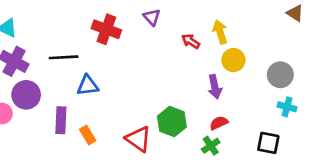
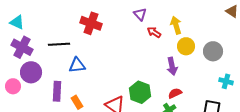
purple triangle: (152, 17) -> (140, 14), moved
gray circle: (280, 75) -> (213, 51), moved

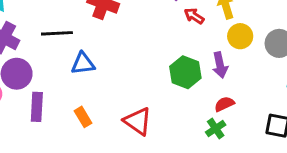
purple rectangle: (57, 91) -> (37, 107), moved
green hexagon: (140, 92) -> (185, 72), moved

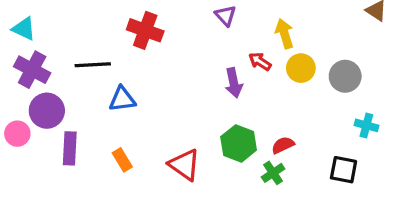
red arrow: (194, 16) -> (260, 61), moved
purple arrow: (220, 65) -> (234, 83), moved
green hexagon: (185, 72) -> (239, 143), moved

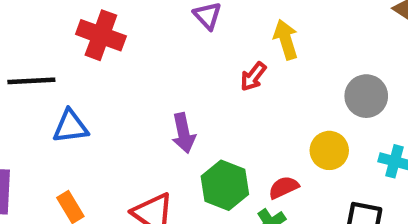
red arrow: (260, 61) -> (253, 77), turned -85
yellow circle: (301, 68) -> (329, 150), moved
purple arrow: (234, 83) -> (184, 133), moved

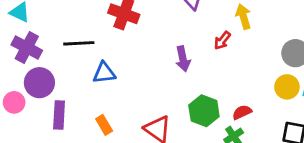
purple arrow: (184, 133) -> (183, 59), moved
yellow circle: (329, 150) -> (287, 87), moved

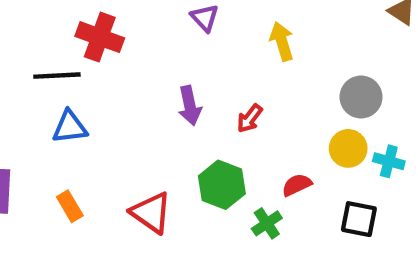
red arrow: (222, 40) -> (250, 118), moved
black line: (79, 43) -> (57, 76), moved
red semicircle: (242, 112) -> (297, 185), moved

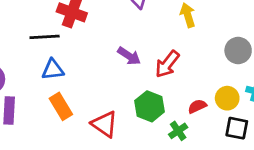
purple arrow: (190, 106) -> (129, 56), turned -45
red arrow: (250, 118) -> (167, 64), size x1.5
yellow circle: (348, 148) -> (227, 98), moved
orange rectangle: (70, 206) -> (61, 106), moved, size x1.4

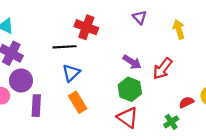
blue triangle: (53, 70) -> (71, 73), turned -36
green hexagon: (150, 106) -> (130, 89), moved
red triangle: (105, 124) -> (128, 118), moved

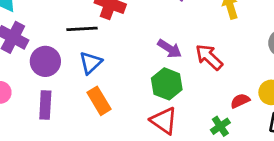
red arrow: (162, 69) -> (209, 57), turned 95
purple circle: (21, 81) -> (45, 61), moved

